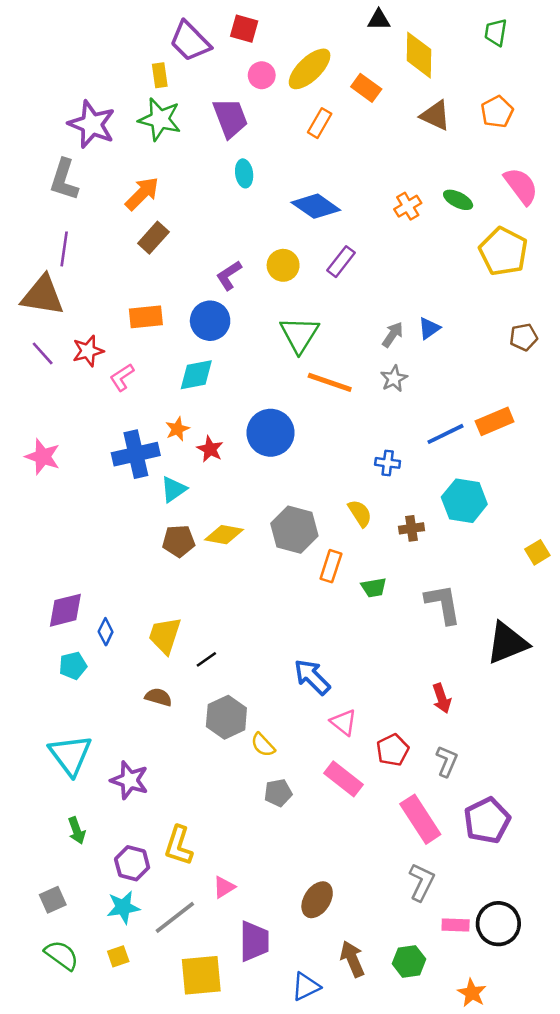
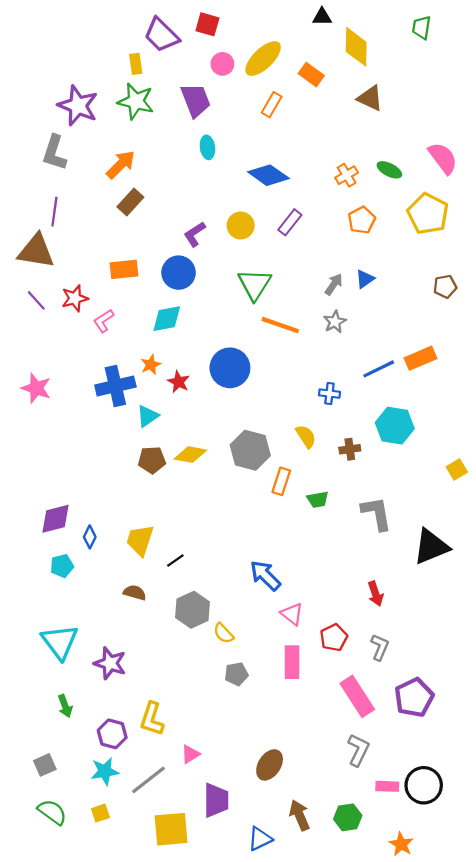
orange pentagon: (497, 112) -> (362, 220), moved
pink rectangle: (344, 779) -> (292, 662), turned 52

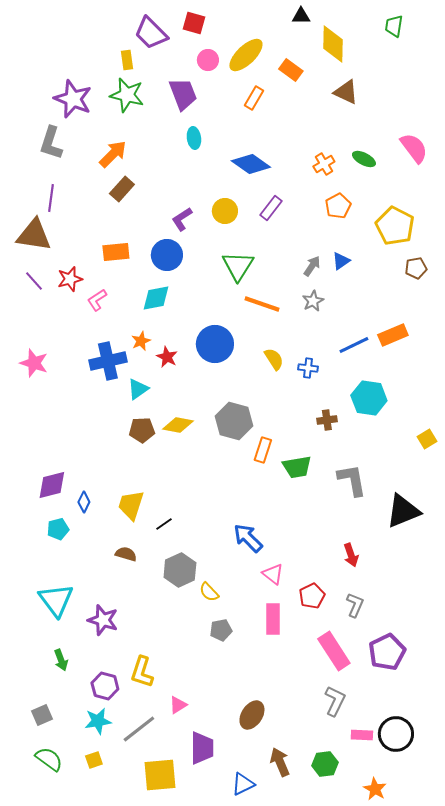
yellow pentagon: (428, 214) -> (395, 226), moved
yellow semicircle: (306, 436) -> (274, 359), moved
green trapezoid: (318, 499) -> (297, 467), size x1.4

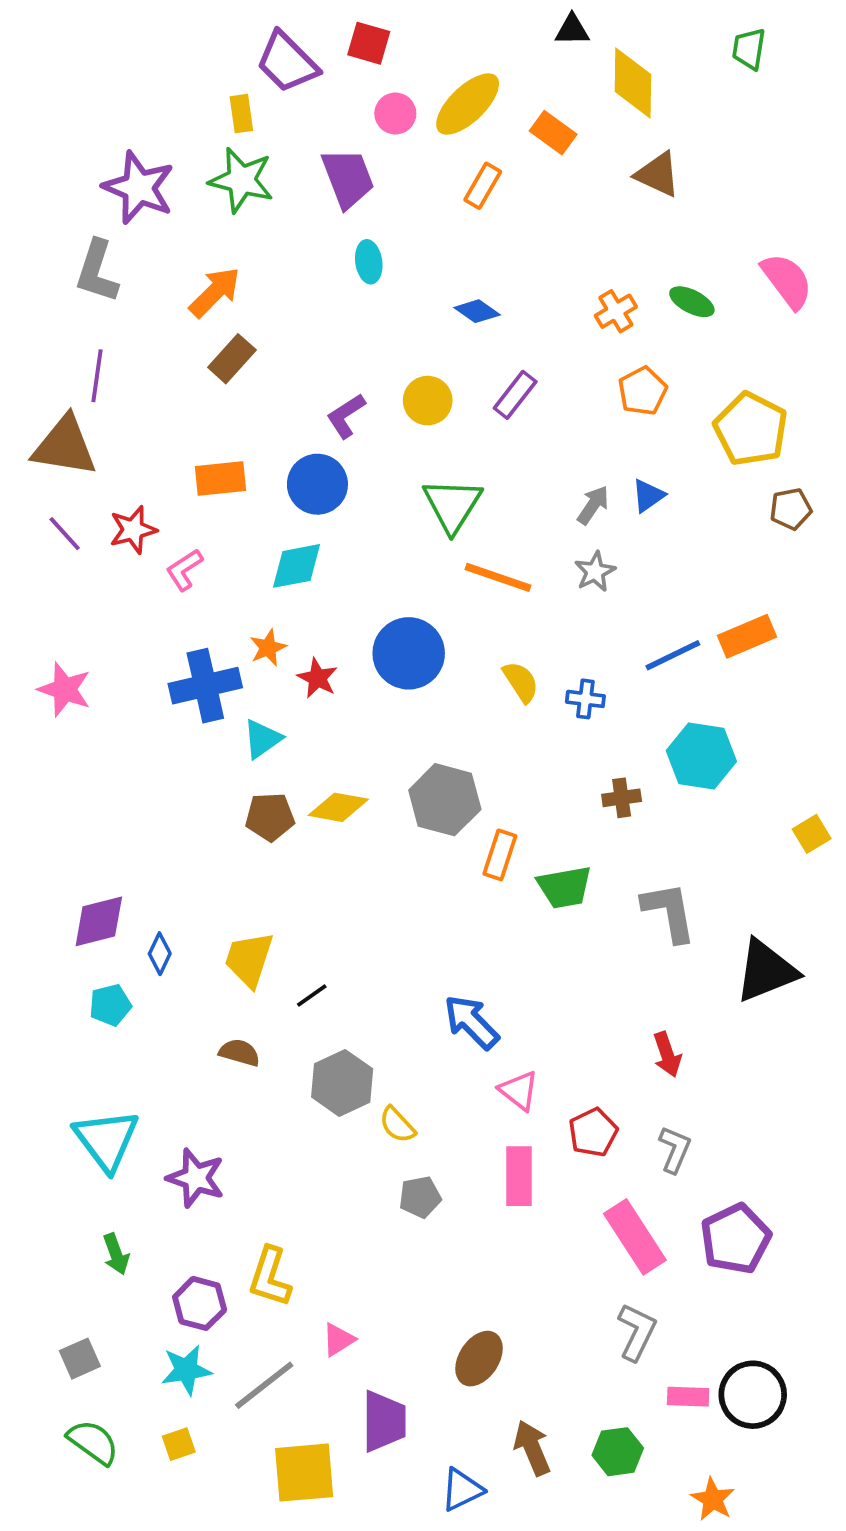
blue diamond: (251, 164) -> (477, 311), size x0.6

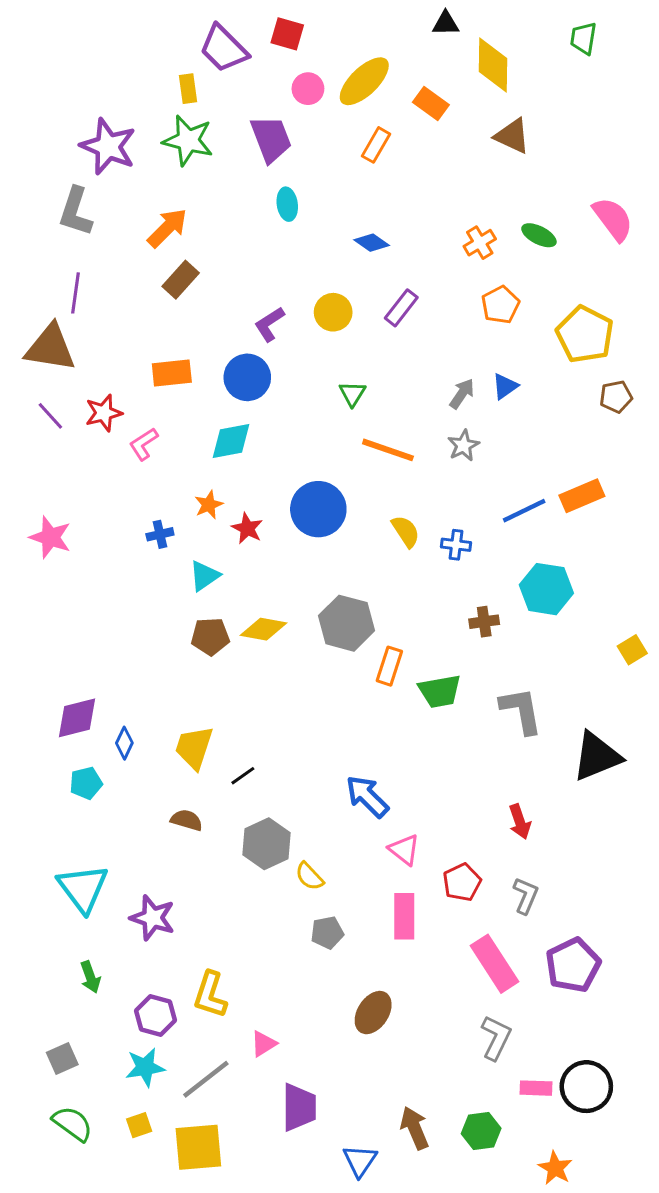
green triangle: (452, 505) -> (352, 394), size x0.6
blue cross: (205, 686) -> (160, 534), size x0.5
brown ellipse: (479, 1359) -> (373, 1013), moved
yellow square: (304, 1473) -> (198, 1147), moved
blue triangle: (462, 1490) -> (360, 1161), turned -30

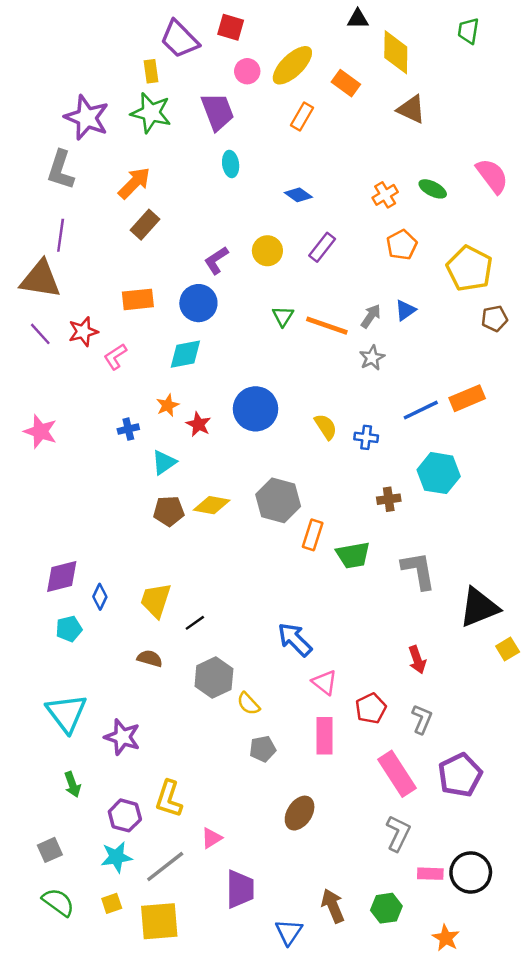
orange line: (388, 450) -> (327, 326), moved
yellow square: (632, 650) -> (508, 649), moved

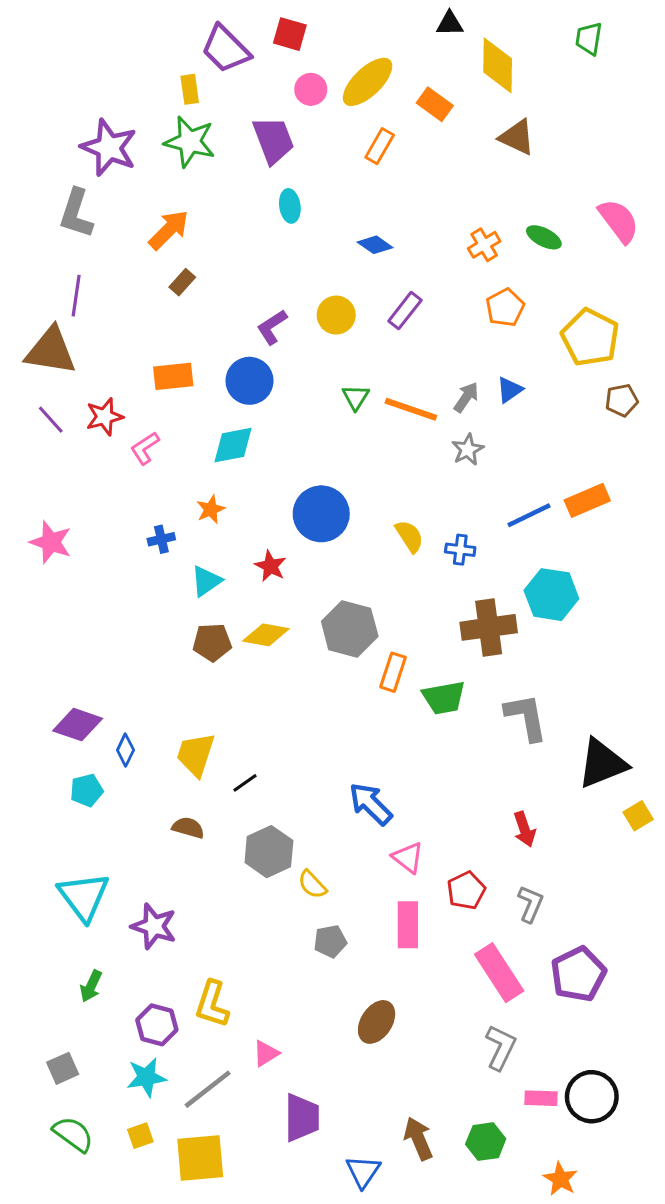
brown rectangle: (145, 225) -> (182, 282), size x0.7
red star: (198, 424) -> (270, 566), moved
brown cross: (389, 499) -> (489, 627), size x1.8
purple diamond: (62, 576) -> (78, 725), turned 33
green arrow: (72, 785) -> (91, 986), turned 45

